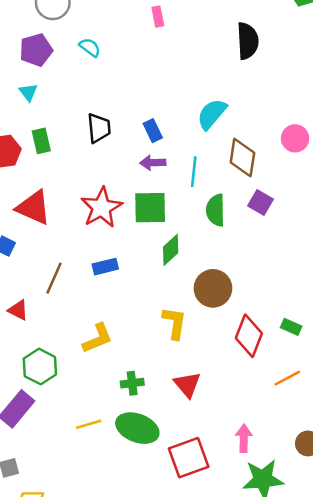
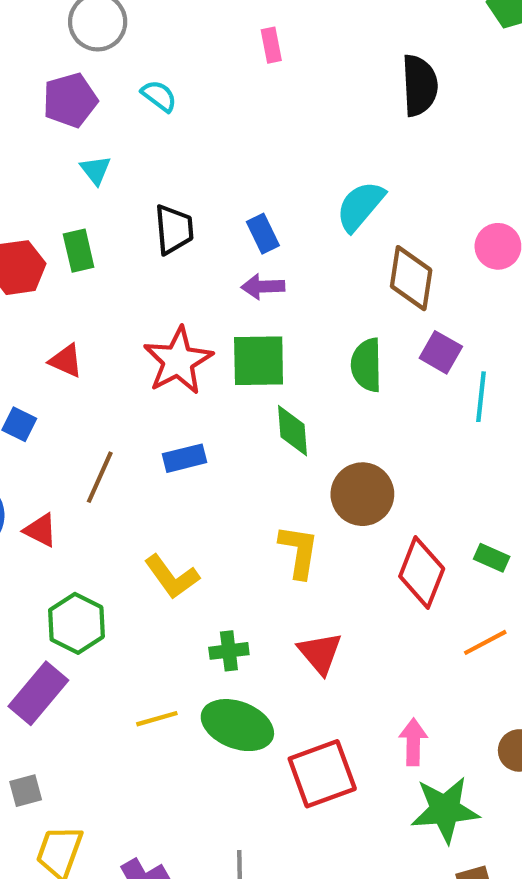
cyan triangle: (28, 92) -> (96, 170), moved
cyan line: (194, 172) -> (481, 397), moved
red triangle: (33, 208) -> (66, 361), size x0.6
green diamond: (171, 250) -> (292, 431), turned -52
yellow L-shape: (98, 338) -> (172, 577), turned 76

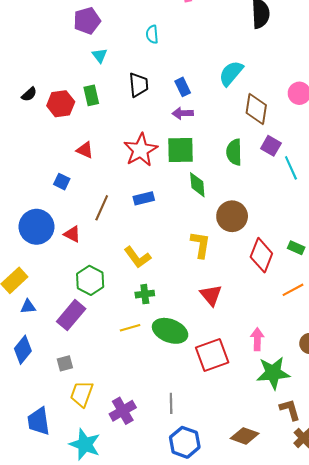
cyan semicircle: (159, 96) -> (152, 34), moved, turned -132
cyan line: (481, 397) -> (291, 168), turned -30
green cross: (229, 651) -> (145, 294), moved

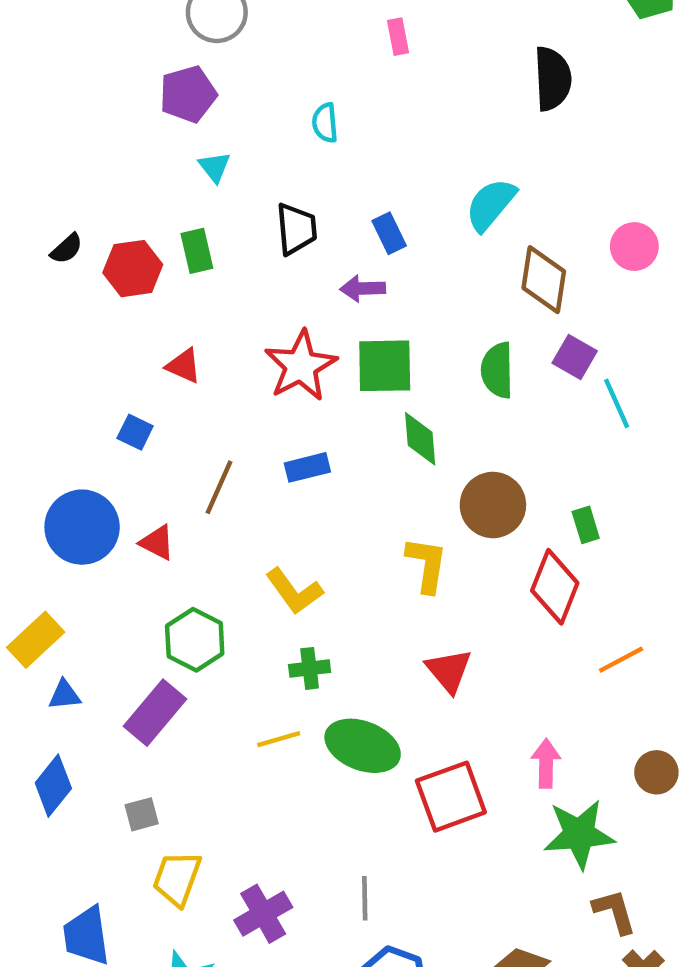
purple arrow: (183, 113) -> (363, 288), moved
green rectangle: (296, 248) -> (586, 525), moved, turned 49

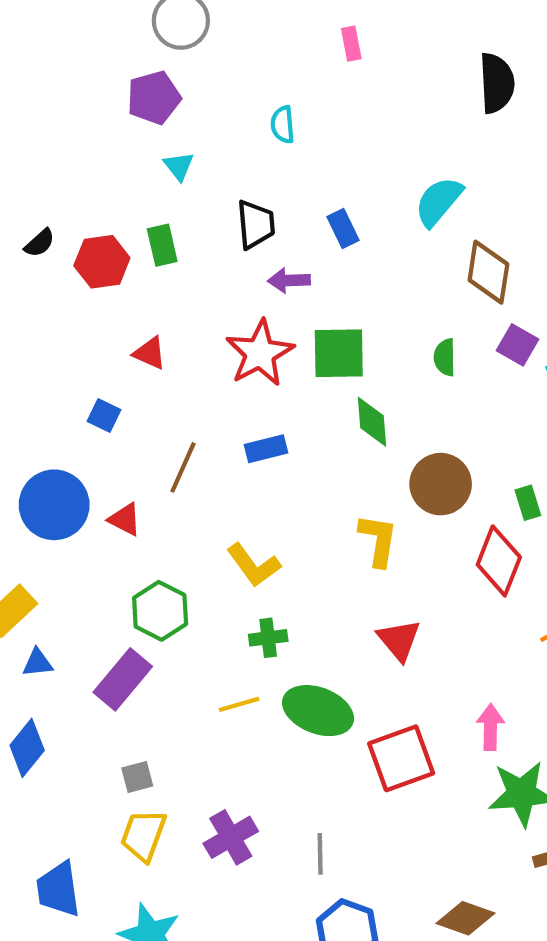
purple arrow: (363, 288) -> (289, 280), moved
green semicircle: (497, 370) -> (445, 357), size x0.7
gray square: (142, 814) -> (137, 777), moved
purple cross: (263, 914) -> (231, 837), moved

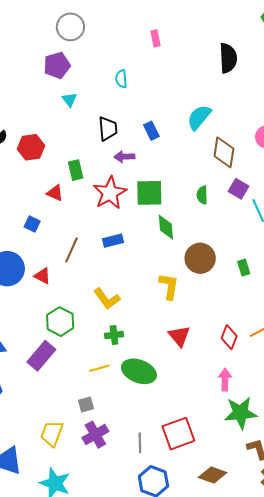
green rectangle: (162, 245) -> (76, 170), moved
red diamond: (499, 561) -> (229, 337), moved, size x0.7
red square: (401, 758) -> (178, 434), moved
gray square: (137, 777) -> (86, 405), moved

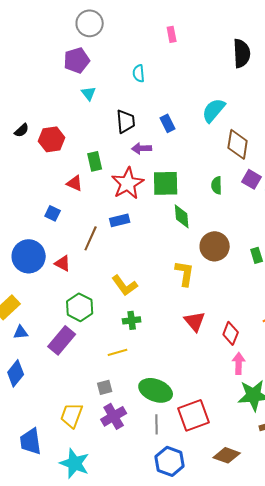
blue rectangle: (113, 241) -> (120, 220), moved
red diamond: (229, 337) -> (231, 333), moved
green ellipse: (139, 371) -> (156, 390), moved

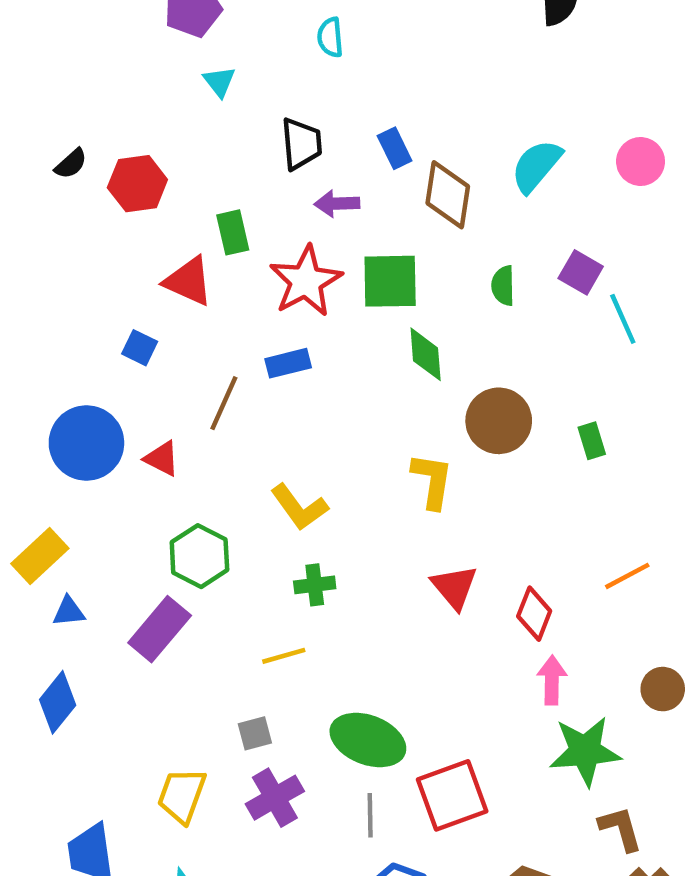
cyan semicircle: (214, 110) -> (536, 166), moved
brown diamond: (238, 144) -> (448, 195), moved
red triangle: (75, 183) -> (188, 281), size x1.4

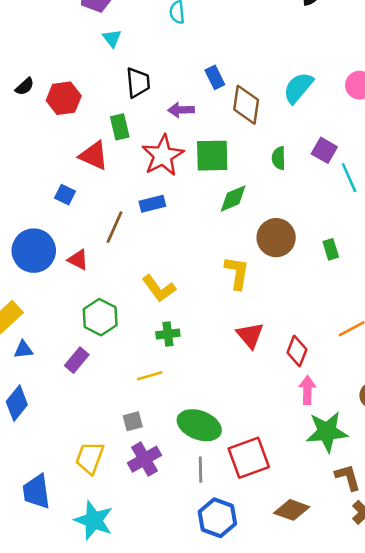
black trapezoid: (301, 144) -> (138, 83), moved
green diamond: (426, 354) -> (233, 199), turned 72
purple rectangle: (160, 629) -> (77, 360), size x0.7

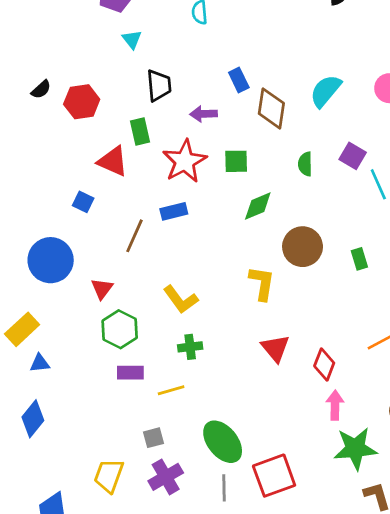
green square: (212, 156) -> (236, 161), size x0.7
red triangle: (78, 260) -> (102, 289), moved, turned 40
purple rectangle: (77, 360) -> (130, 373), moved, turned 50
green ellipse: (199, 425) -> (223, 442), turned 30

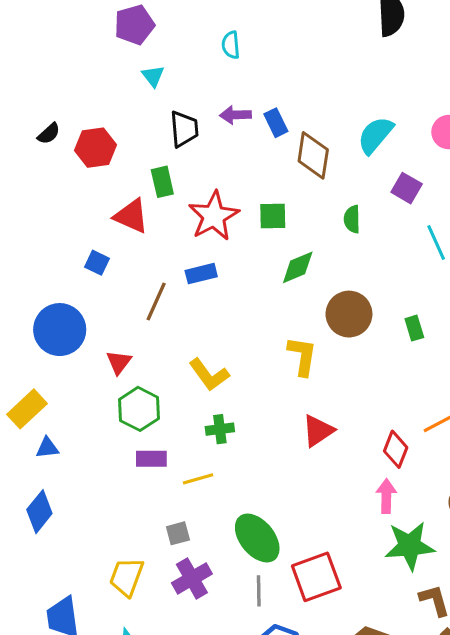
purple arrow: (204, 114) -> (235, 115), moved
purple square: (353, 156) -> (407, 188), moved
red triangle: (275, 348) -> (318, 431), turned 36
red diamond: (324, 365) -> (396, 449), moved

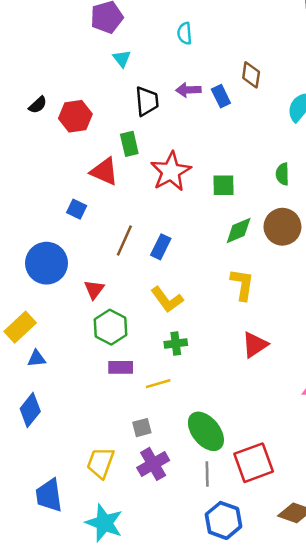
brown diamond: (313, 155) -> (251, 75), moved, size x0.7
green square: (273, 216) -> (223, 185), moved
green diamond: (298, 267) -> (239, 230), moved
blue rectangle: (201, 274) -> (161, 247), moved, turned -50
brown circle: (349, 314) -> (282, 227), moved

